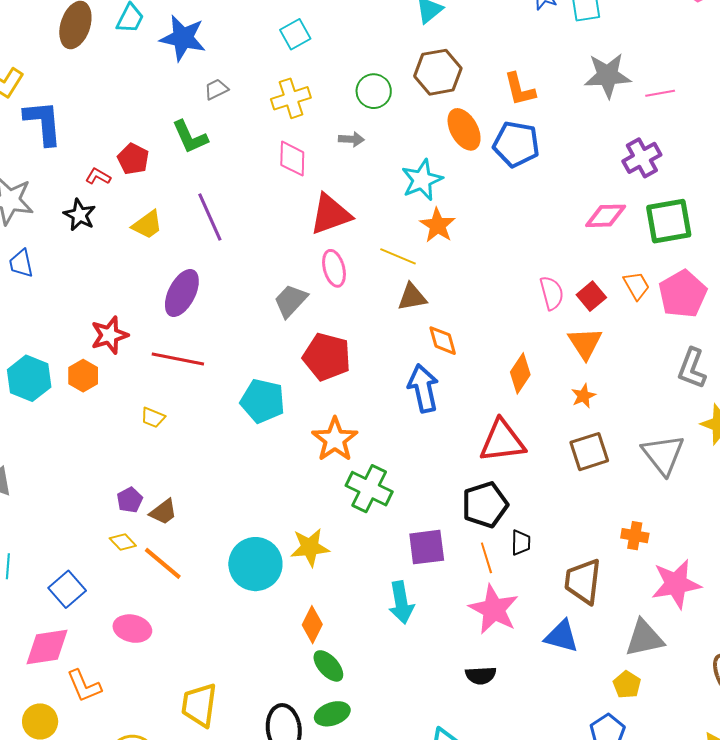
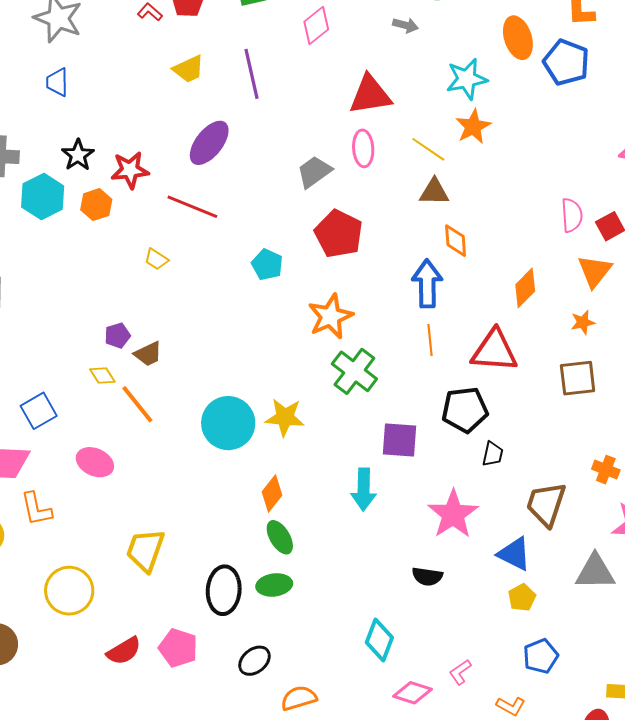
pink diamond: (292, 159) -> (316, 26), moved, turned 39
black star: (80, 215) -> (78, 155), moved
cyan pentagon: (263, 401) -> (267, 265), size x0.7
orange line: (486, 558) -> (430, 340), moved
yellow pentagon: (627, 685) -> (522, 598), moved

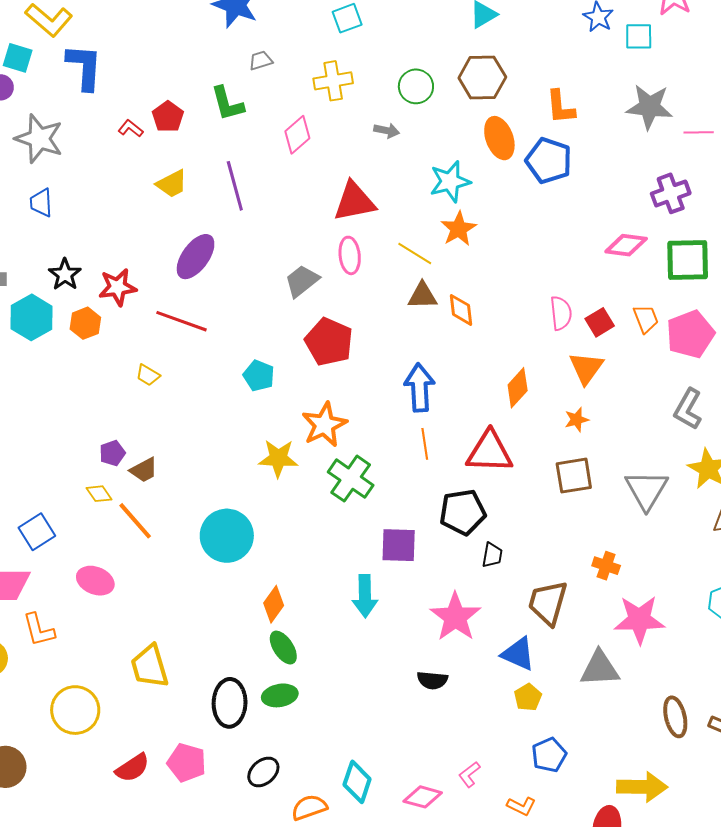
orange diamond: (456, 241) -> (461, 310), moved
yellow star: (285, 417) -> (278, 458), moved
yellow trapezoid: (145, 550) -> (150, 666), turned -33
cyan diamond: (379, 640) -> (357, 782), moved

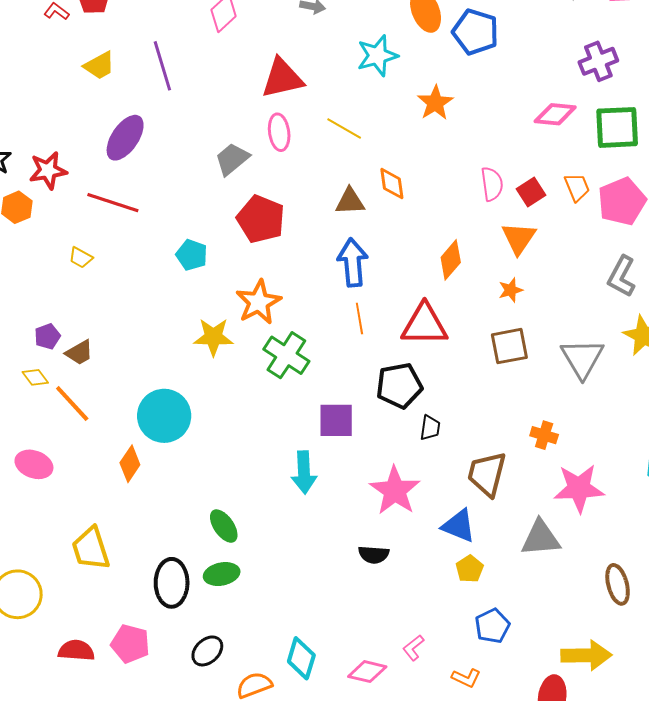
orange star: (459, 229) -> (435, 103), moved
brown triangle: (422, 296) -> (350, 201), moved
orange diamond: (274, 604) -> (130, 464), moved
red semicircle: (132, 768) -> (76, 651), turned -141

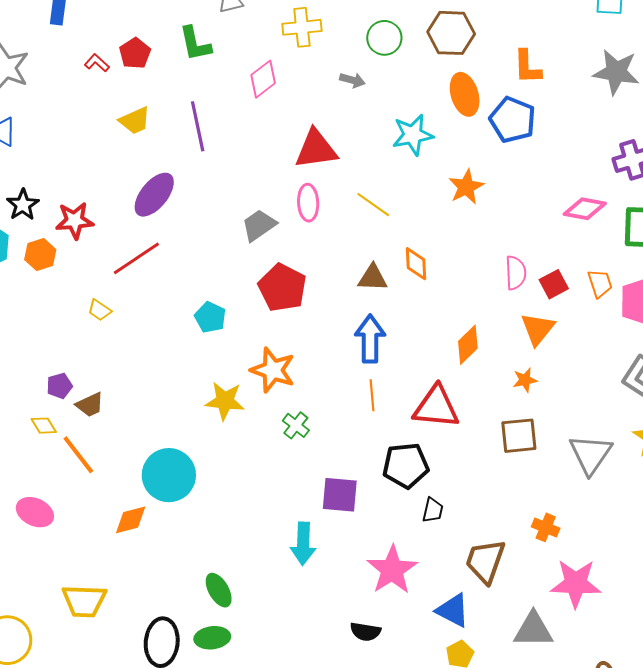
red line: (113, 203) -> (136, 258), turned -57
orange star: (259, 302) -> (273, 370), turned -30
green cross: (286, 355) -> (296, 425), size x0.6
orange diamond: (130, 464) -> (131, 520), turned 36
yellow trapezoid: (91, 549) -> (84, 601), turned -75

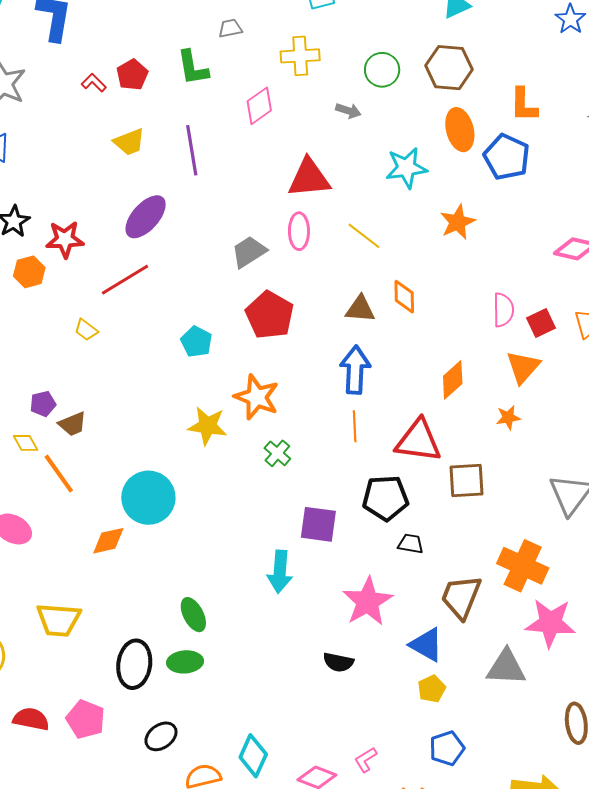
brown square: (519, 436) -> (466, 481), moved
black trapezoid: (433, 510) -> (411, 544), turned -96
orange cross: (546, 527) -> (523, 566), size x1.8

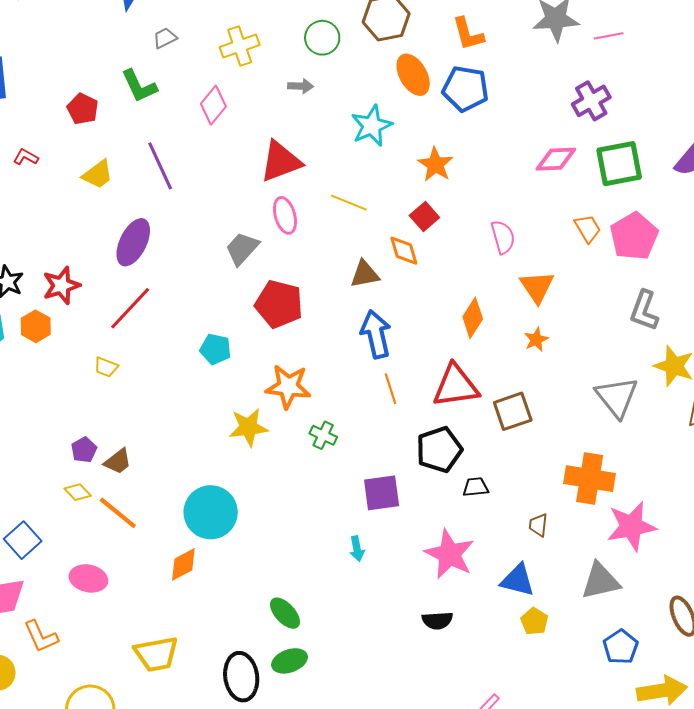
red L-shape: (94, 83) -> (26, 157), moved
red square: (541, 323) -> (424, 217), moved
cyan arrow: (280, 572) -> (357, 549), size x0.6
brown trapezoid: (461, 597) -> (538, 525), size x0.5
blue pentagon: (447, 748) -> (621, 647), moved

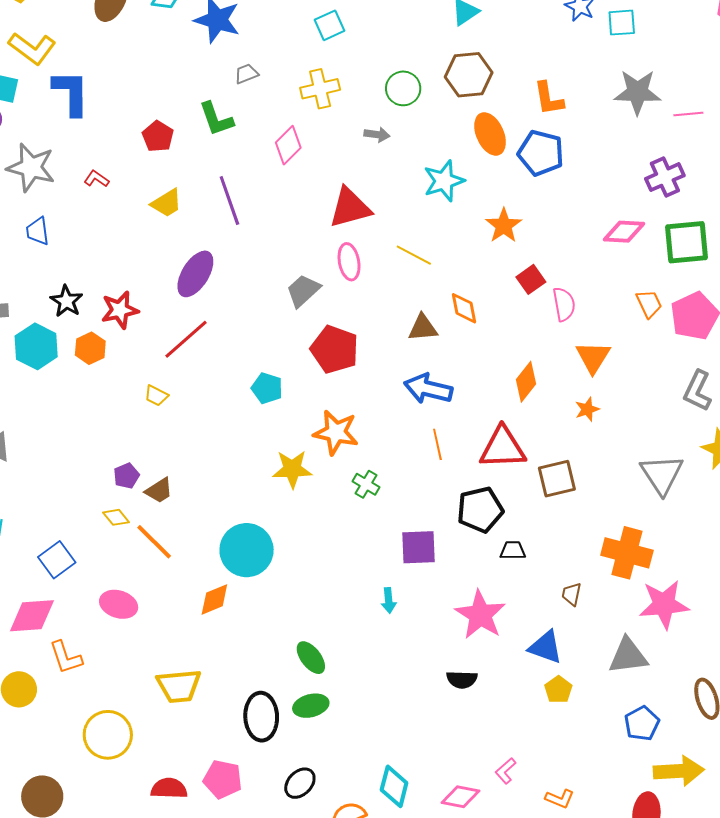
red square: (424, 217) -> (531, 279), moved
blue arrow: (376, 334) -> (428, 389), turned -69

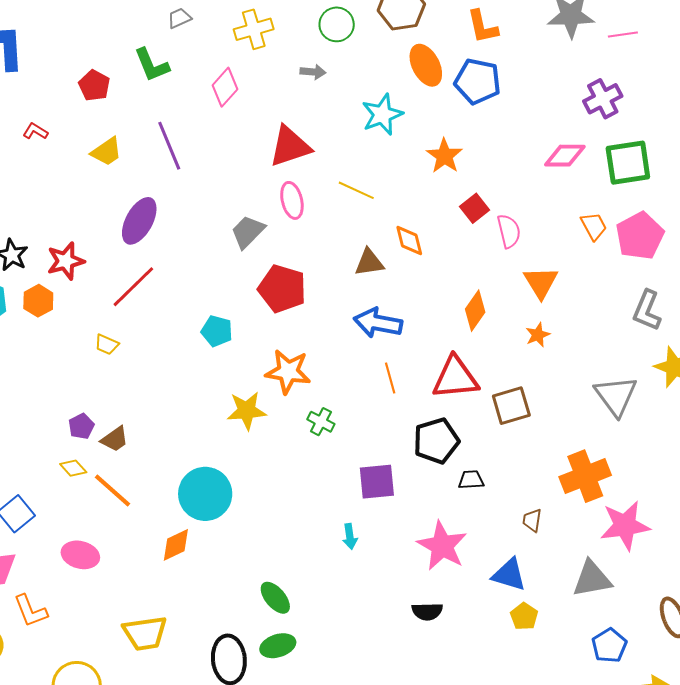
orange cross: (627, 553) -> (585, 476), turned -33

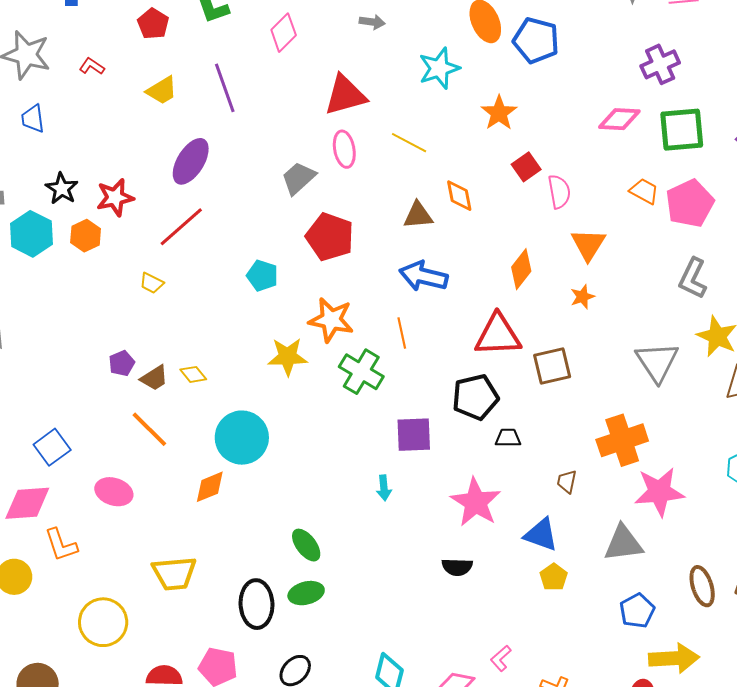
orange trapezoid: (594, 226) -> (644, 191), turned -36
orange line: (390, 378) -> (402, 333), moved
green cross: (321, 422) -> (361, 372), size x1.6
yellow diamond: (73, 468) -> (193, 374), moved

